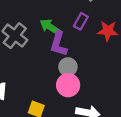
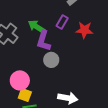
pink circle: (68, 85) -> (20, 80), moved

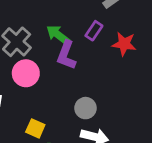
gray circle: (51, 60) -> (86, 108), moved
pink circle: (20, 80) -> (26, 73), moved

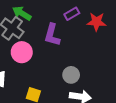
purple rectangle: (94, 31) -> (72, 14), turned 32
green arrow: (58, 35) -> (22, 13), moved

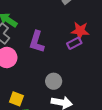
purple rectangle: (72, 14) -> (74, 43), moved

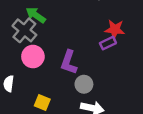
purple L-shape: (37, 42) -> (69, 62), moved

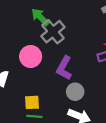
gray cross: (24, 30) -> (53, 32), moved
yellow square: (42, 103) -> (32, 102), turned -35

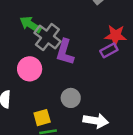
purple L-shape: (64, 68) -> (65, 52), moved
gray circle: (75, 92) -> (71, 98), moved

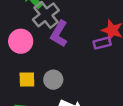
yellow square: (42, 118) -> (27, 80), moved

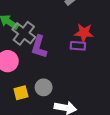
purple rectangle: (102, 43) -> (78, 46), turned 32

